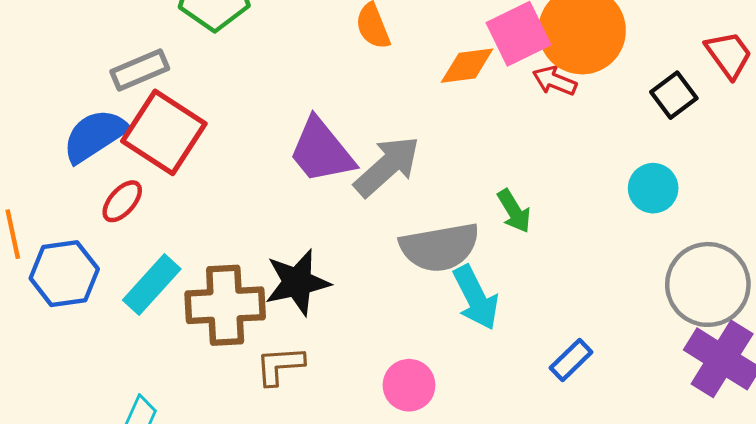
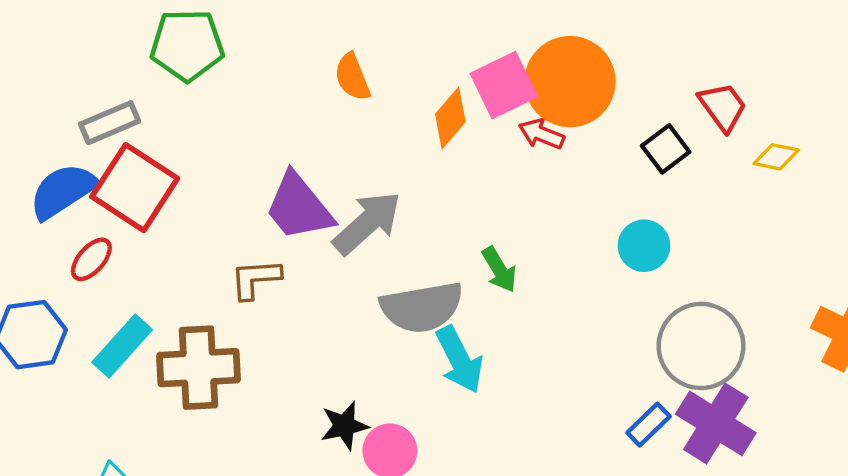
orange diamond: (467, 66) -> (450, 118), turned -42
black star: (297, 282) -> (344, 426), moved, size x0.7
blue rectangle: (571, 360) -> (649, 425), moved
brown L-shape: (280, 365) -> (255, 279), moved

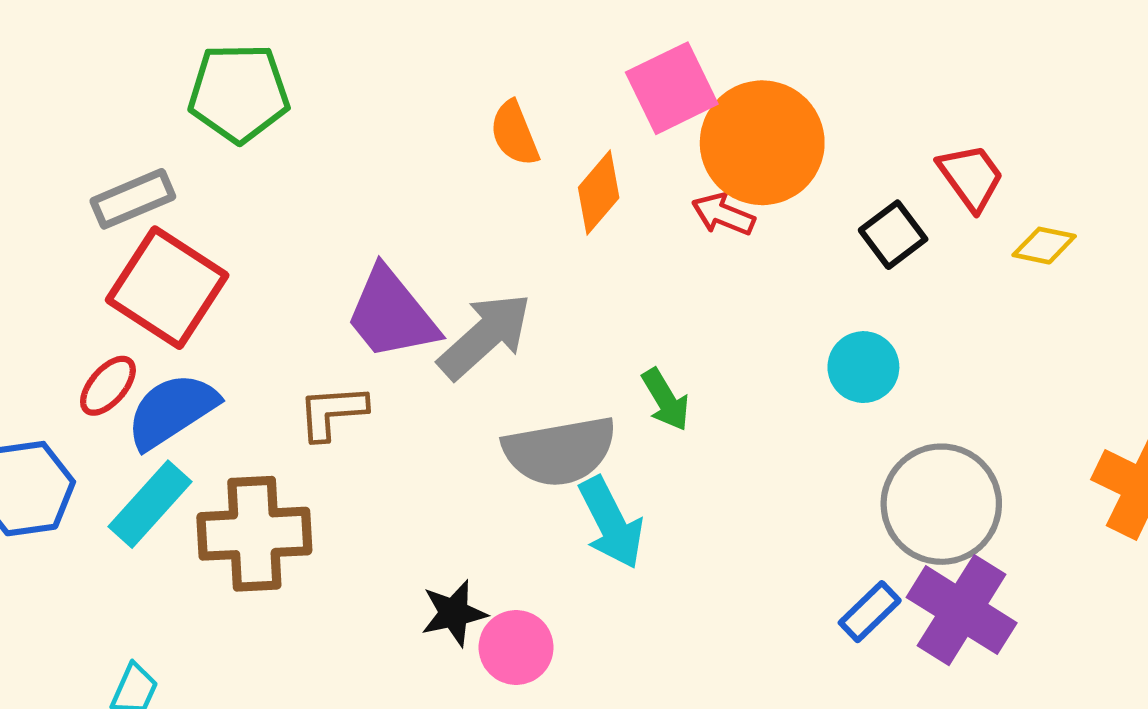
orange semicircle: (352, 77) -> (515, 133), moved
pink square: (504, 85) -> (672, 88), moved
blue semicircle: (63, 191) -> (172, 411), moved

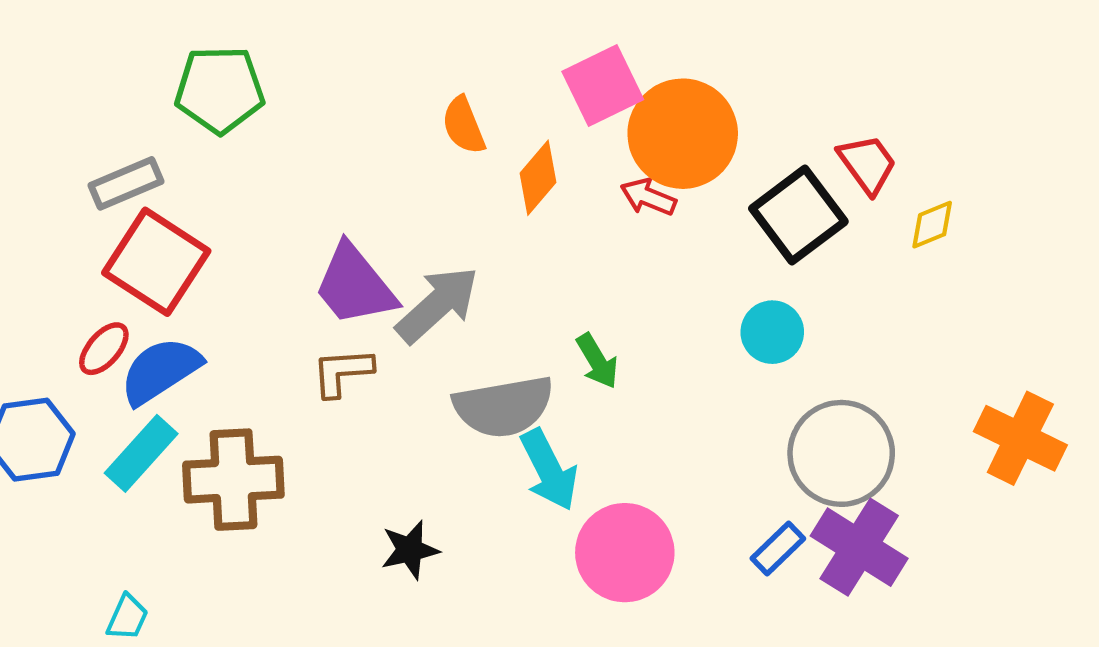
black square: (893, 235) -> (798, 215), size x1.6
yellow diamond: (1044, 246) -> (932, 225), turned -34
brown L-shape: (332, 412) -> (342, 372), moved
pink circle: (516, 647) -> (625, 553), moved, size x1.5

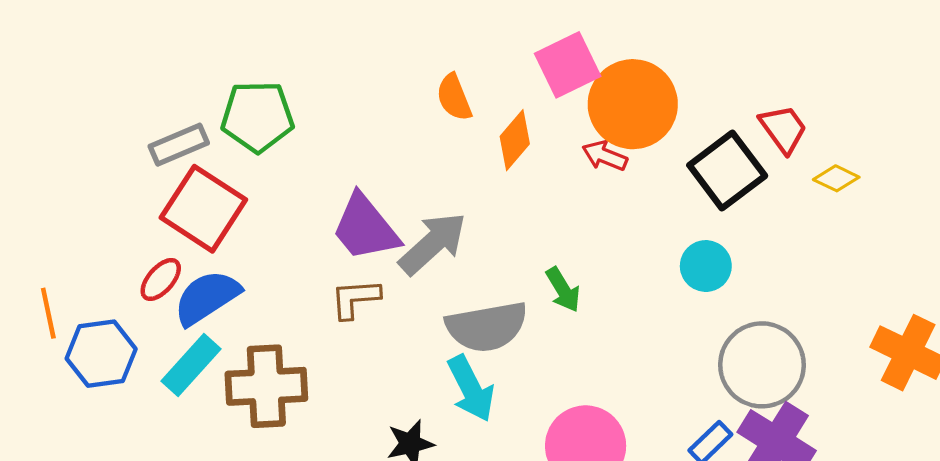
green pentagon: (220, 90) -> (257, 117), moved
yellow diamond: (932, 225) -> (836, 178), turned 48
cyan arrow: (549, 470) -> (471, 389), moved

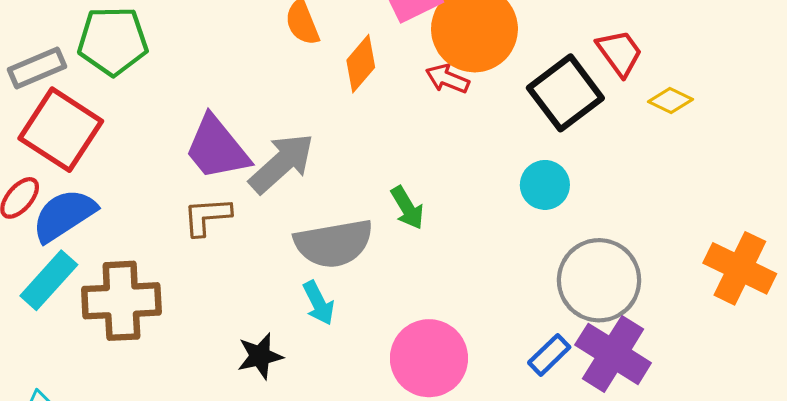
cyan arrow: (471, 389) -> (319, 303), size x0.7

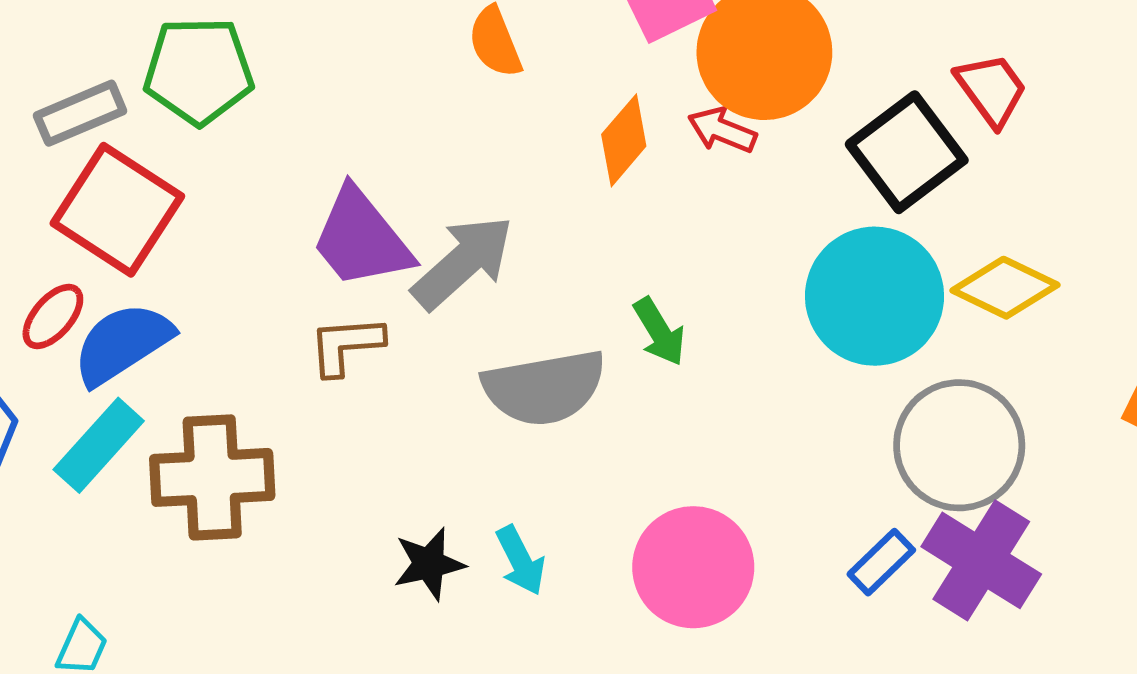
orange diamond: (361, 64) -> (624, 140), moved
yellow diamond: (670, 100) -> (1005, 288), moved, size x1.5
cyan circle: (545, 185) -> (875, 296), size x1.8
cyan arrow: (319, 303) -> (520, 560), moved

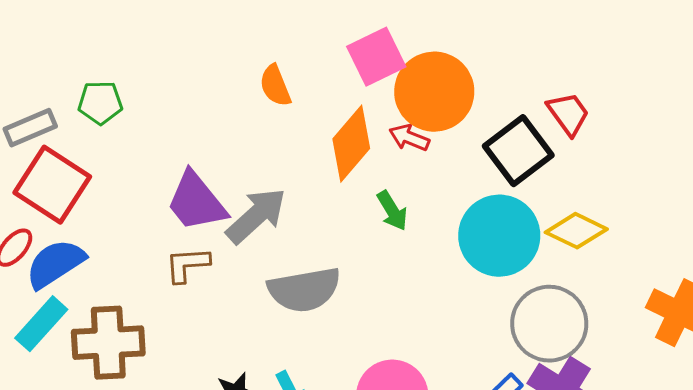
green pentagon: (199, 71) -> (100, 103), size x0.7
orange diamond: (624, 140) -> (351, 144), size x1.4
green arrow: (659, 332) -> (392, 211), moved

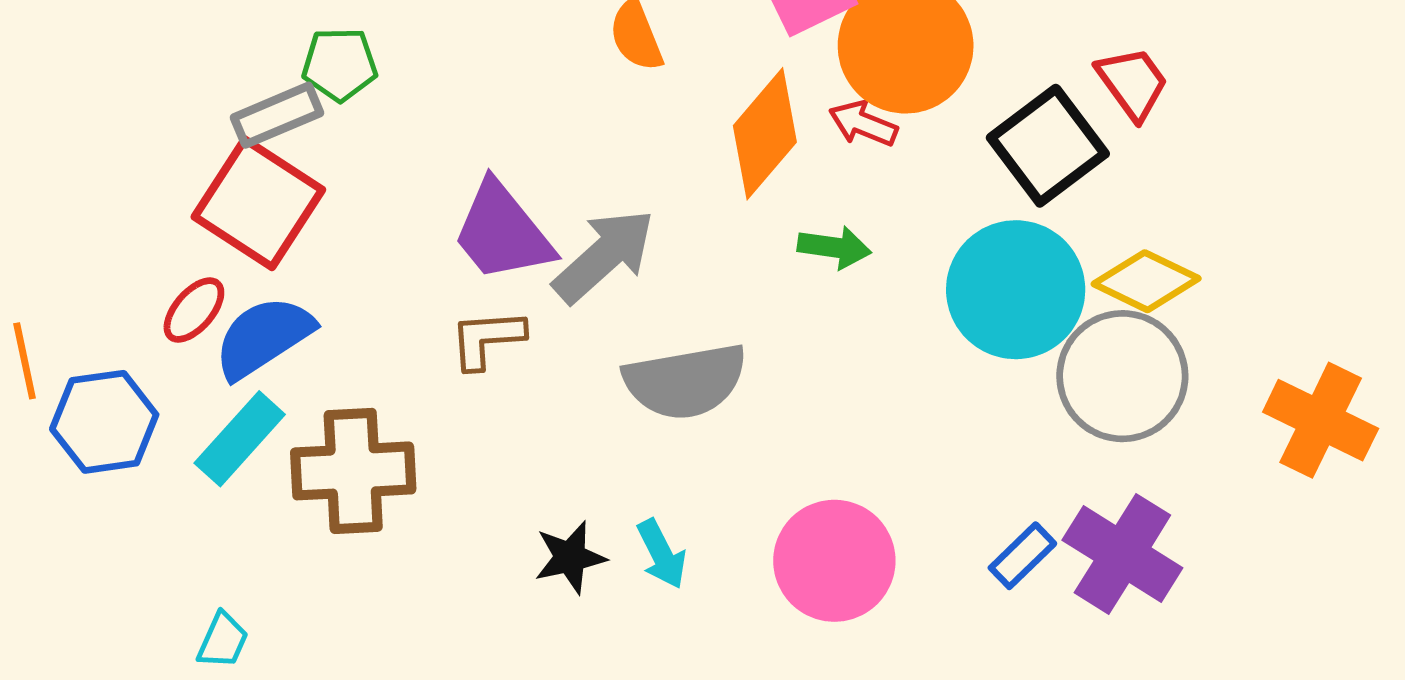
gray rectangle: (30, 128) -> (277, 115), moved
green arrow: (392, 211) -> (834, 247), turned -51
gray circle: (549, 324) -> (1122, 376), moved

